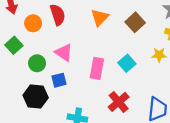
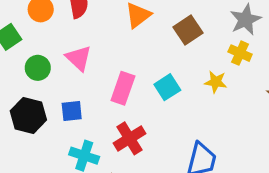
blue square: (59, 80) -> (72, 111), moved
red cross: (119, 102) -> (130, 138), moved

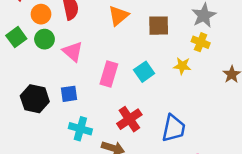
brown square: (188, 30) -> (159, 26), turned 35
green circle: (38, 68) -> (44, 39), moved
red cross: (130, 138) -> (129, 119), moved

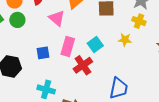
pink triangle: (73, 52) -> (57, 18), moved
blue square: (69, 94) -> (43, 53), moved
red cross: (129, 119) -> (83, 65), moved

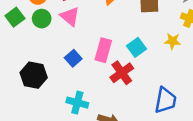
pink triangle: (57, 18) -> (70, 16), moved
blue square: (43, 53) -> (73, 58), turned -32

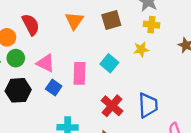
pink triangle: (70, 16) -> (46, 63), moved
red cross: (122, 73) -> (112, 106), moved
black hexagon: (34, 75) -> (18, 90), moved

